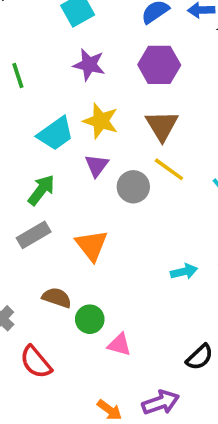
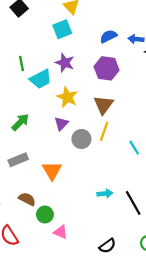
cyan trapezoid: (56, 134) -> (41, 79), moved
yellow line: (169, 169) -> (104, 131), turned 66
green arrow: (41, 190) -> (20, 122), moved

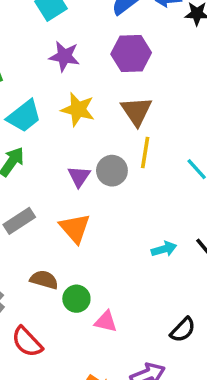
cyan trapezoid: (41, 79) -> (24, 116), moved
purple triangle: (61, 123) -> (79, 176), moved

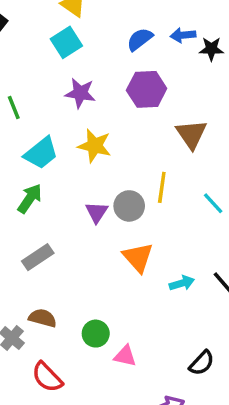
brown triangle: (136, 111) -> (191, 134), moved
orange triangle: (75, 228) -> (138, 257), moved
brown semicircle: (44, 280) -> (43, 318), moved

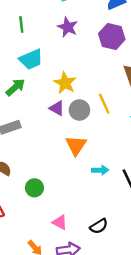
yellow star: (95, 146) -> (65, 83), moved
yellow line: (162, 187) -> (104, 104), turned -48
purple triangle: (97, 212) -> (57, 108), turned -49
pink triangle: (125, 356) -> (60, 222), moved

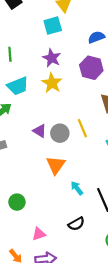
yellow star: (65, 83) -> (52, 83), moved
cyan arrow: (100, 170) -> (77, 188), turned -128
pink triangle: (60, 222) -> (39, 234), turned -48
black semicircle: (99, 226) -> (76, 224), moved

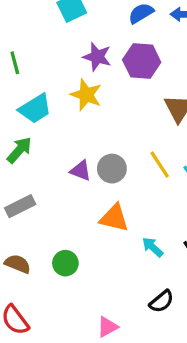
purple star: (52, 58) -> (97, 57), moved
yellow line: (82, 128) -> (160, 165), moved
orange triangle: (56, 165) -> (114, 218), turned -42
green circle: (17, 202) -> (65, 263), moved

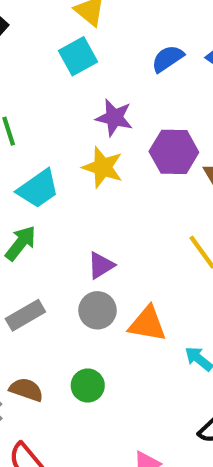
purple hexagon: (142, 61) -> (174, 152), moved
gray circle: (112, 169) -> (97, 310), moved
purple triangle: (81, 171) -> (101, 265), turned -50

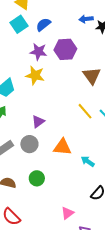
blue semicircle: (168, 59) -> (43, 25), moved
purple hexagon: (174, 152) -> (65, 49), moved
gray circle: (97, 310) -> (29, 144), moved

